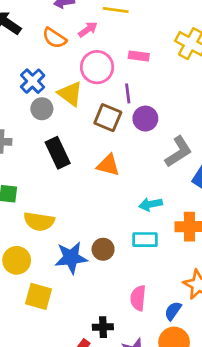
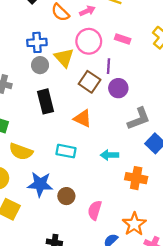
blue cross: (33, 81) -> (37, 42), turned 30
cyan rectangle: (145, 240) -> (66, 151), moved
brown circle: (103, 249) -> (66, 196), moved
pink semicircle: (138, 298) -> (95, 210), moved

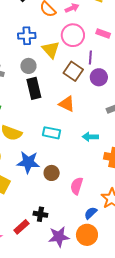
gray circle: (40, 65) -> (28, 66), moved

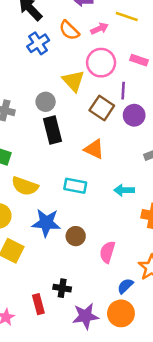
blue cross: (27, 36) -> (38, 43), moved, turned -30
red rectangle: (21, 227) -> (38, 304), turned -63

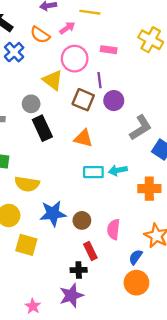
cyan rectangle: (75, 186) -> (93, 172), moved
red rectangle: (38, 304) -> (90, 251), moved
purple star: (85, 316) -> (71, 295), moved

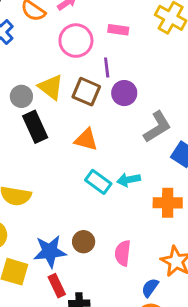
yellow triangle: (53, 80) -> (51, 87), moved
cyan rectangle: (93, 172) -> (98, 182), turned 36
blue star: (53, 213) -> (50, 251), moved
red rectangle: (90, 251) -> (57, 286), moved

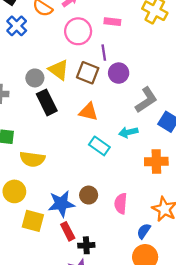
cyan arrow: (129, 180) -> (128, 132), moved

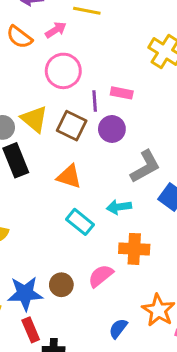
pink rectangle: (112, 22) -> (122, 93), moved
orange cross: (156, 162) -> (134, 249), moved
pink semicircle: (121, 203) -> (101, 276), moved, turned 42
blue semicircle: (144, 231) -> (118, 328), moved

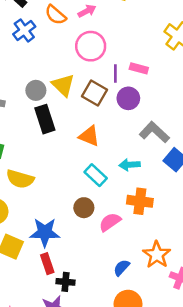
gray L-shape: (145, 167) -> (154, 132), turned -112
brown circle: (61, 285) -> (84, 208), moved

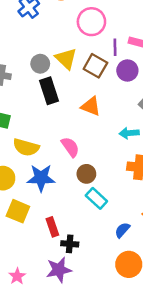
cyan rectangle: (96, 175) -> (96, 198), moved
pink semicircle: (110, 222) -> (70, 147), moved, turned 90
blue star: (45, 232) -> (41, 178), moved

